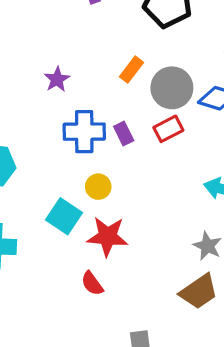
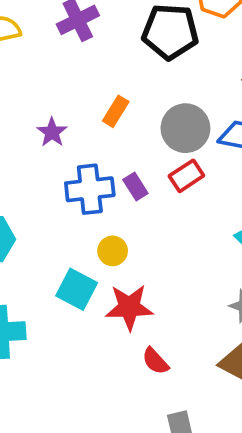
orange rectangle: (132, 70) -> (116, 111), moved
red semicircle: (92, 283) -> (155, 361), moved

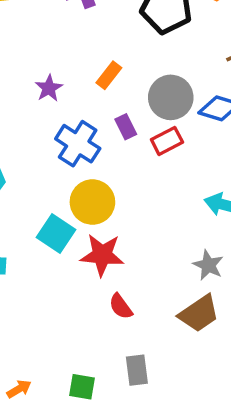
purple rectangle: (135, 187) -> (126, 127), moved
blue cross: (90, 189) -> (78, 144), turned 33
yellow circle: (113, 251) -> (92, 202), size x1.6

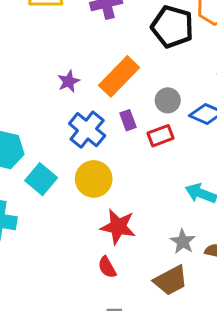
orange rectangle: (109, 75) -> (119, 76), size x1.8
gray circle: (171, 97) -> (168, 100), size x0.7
cyan square: (56, 234) -> (41, 179), moved
red star: (102, 255) -> (118, 227), moved

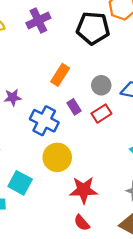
orange rectangle: (119, 76) -> (60, 75), size x0.7
purple star: (69, 81) -> (13, 97), moved, turned 30
cyan square: (41, 179) -> (20, 183), moved

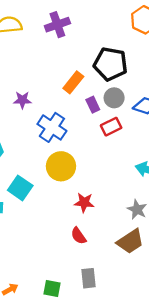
black pentagon: (93, 28) -> (110, 64), moved
purple rectangle: (74, 107) -> (93, 105), moved
red star: (84, 190) -> (84, 203), size x0.7

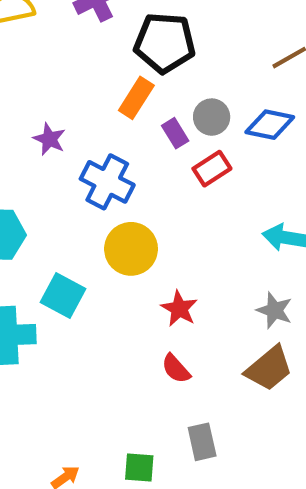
black pentagon: (110, 64) -> (165, 43), moved
purple star: (22, 100) -> (49, 139), turned 30
red star: (84, 203) -> (179, 309), turned 30

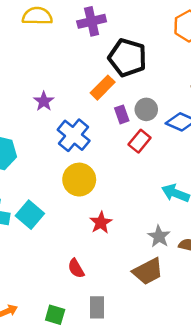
red rectangle: (212, 169) -> (140, 141), turned -30
cyan square: (63, 295) -> (30, 215), moved
red semicircle: (176, 369) -> (76, 268), moved

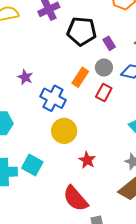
orange rectangle: (103, 88) -> (80, 77), moved
purple rectangle: (122, 114) -> (109, 43), moved
red semicircle: (76, 268) -> (75, 199), size x1.8

